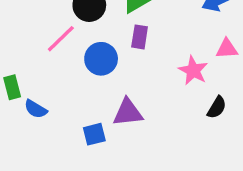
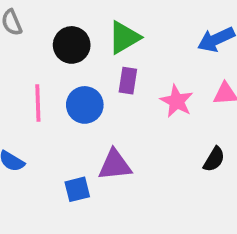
pink line: (61, 39) -> (38, 103), moved, turned -48
pink star: (193, 71) -> (177, 101), moved

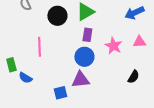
blue circle: (85, 105) -> (84, 57), moved

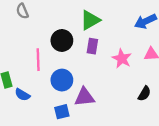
black circle: (57, 16) -> (62, 40), moved
blue circle: (84, 57) -> (62, 80), moved

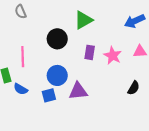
purple rectangle: (92, 46) -> (90, 52), moved
pink line: (38, 60) -> (23, 57), moved
blue square: (62, 112) -> (49, 95), moved

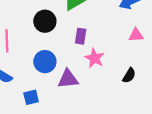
pink star: (113, 56) -> (95, 58), moved
blue square: (49, 95) -> (31, 97), moved

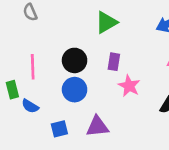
black circle: (45, 21) -> (75, 60), moved
purple triangle: (68, 79) -> (97, 126), moved

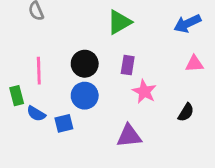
purple triangle: (97, 126) -> (129, 136), moved
blue square: (59, 129) -> (64, 123), moved

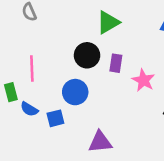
black circle: (85, 64) -> (87, 55), moved
pink star: (144, 91) -> (143, 80), moved
purple triangle: (129, 136) -> (100, 142), moved

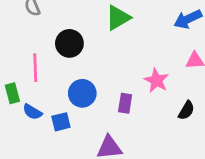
black circle: (87, 55) -> (69, 43), moved
purple rectangle: (116, 63) -> (125, 103), moved

